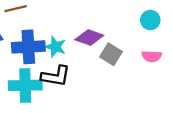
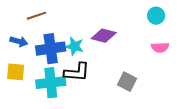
gray square: (111, 54) -> (127, 82), moved

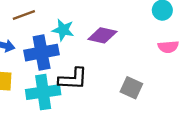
cyan star: (75, 46) -> (63, 30), moved

